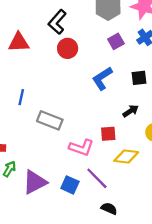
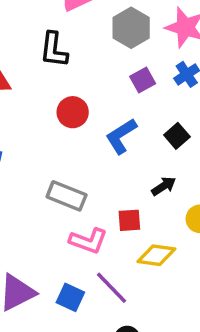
black L-shape: (57, 22) -> (54, 50), turned -35
red circle: (68, 48) -> (73, 112), moved
black square: (139, 78) -> (177, 136), turned -35
gray rectangle: (50, 120) -> (67, 196), moved

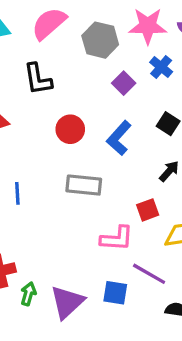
gray rectangle: (67, 196) -> (84, 185), moved

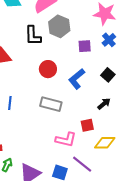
gray hexagon: (100, 40) -> (59, 26), moved
purple square: (124, 83) -> (85, 46), turned 32

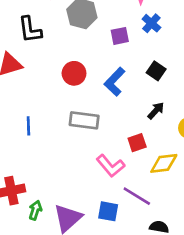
black L-shape: (33, 36) -> (30, 30), moved
pink L-shape: (66, 140) -> (111, 166), turned 45

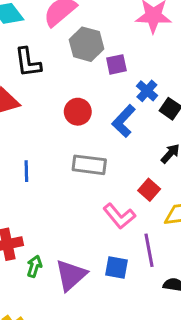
blue cross: (151, 23) -> (147, 91), moved
purple square: (120, 36) -> (116, 64), moved
red square: (137, 143) -> (149, 190), turned -30
purple line: (137, 196) -> (149, 250), turned 48

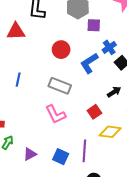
pink L-shape: (119, 216) -> (56, 114), moved
purple triangle: (71, 275) -> (30, 154), size x0.6

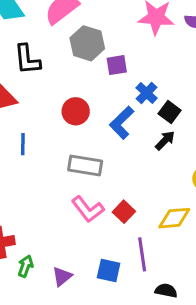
blue line: (18, 80) -> (23, 144), moved
black arrow: (114, 92) -> (165, 140), moved
red square: (94, 112) -> (124, 212), moved

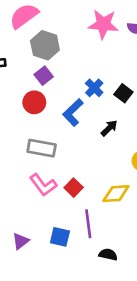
purple square: (117, 65) -> (44, 76), moved, turned -30
black square: (170, 112) -> (123, 93), moved

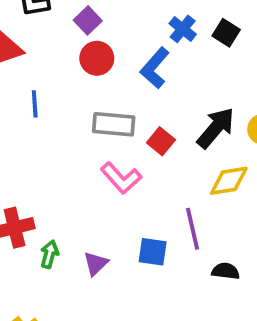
purple square: (44, 76) -> (88, 20), moved
black arrow: (109, 128) -> (216, 128), moved, size x1.6
red square: (74, 188) -> (161, 141), moved

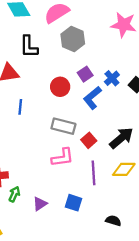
purple square: (88, 20) -> (85, 74), moved
pink L-shape: (121, 178) -> (63, 157), turned -65
purple line: (192, 229) -> (93, 173), moved

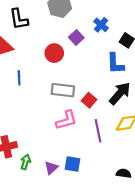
blue cross: (112, 78) -> (101, 25), moved
blue L-shape: (92, 98) -> (115, 63), moved, turned -45
blue square: (73, 203) -> (73, 164), moved

